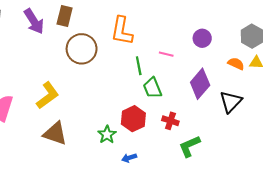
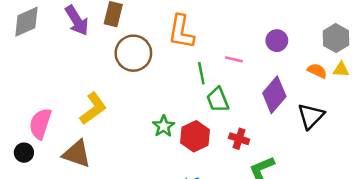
brown triangle: (55, 133) -> (77, 154), moved
green star: (107, 135) -> (164, 126), moved

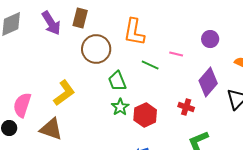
green line: (201, 73) -> (150, 65), turned -54
green trapezoid: (218, 100) -> (117, 81), moved
red cross: (239, 139) -> (186, 107), moved

